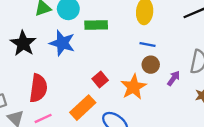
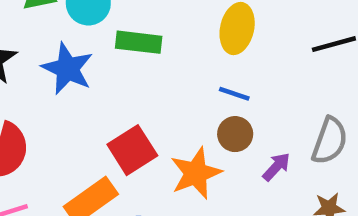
red square: (100, 80) -> (132, 150), size x1.5

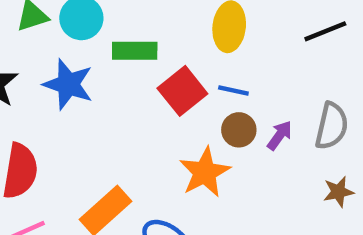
red square: (132, 150) -> (182, 91), moved
purple arrow: (276, 167) -> (280, 135), moved

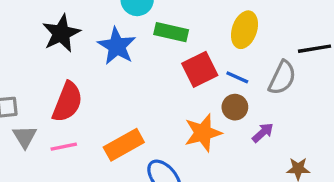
gray semicircle: (332, 126) -> (282, 78), moved
purple arrow: (280, 135) -> (263, 133), moved

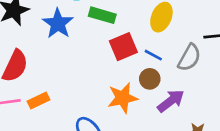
purple arrow: (263, 133) -> (171, 101), size x1.5
orange rectangle: (124, 145) -> (38, 100), moved, size x0.7

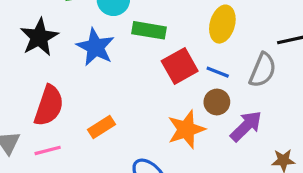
orange rectangle: (38, 100) -> (101, 127), moved

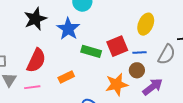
green rectangle: (149, 30) -> (91, 51), moved
blue line: (218, 72) -> (140, 52), turned -32

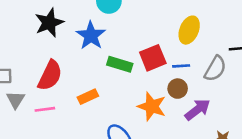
orange star: (117, 84) -> (152, 106), turned 30

